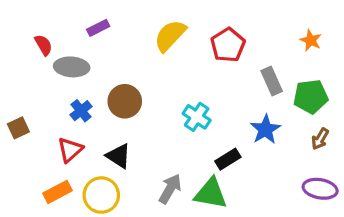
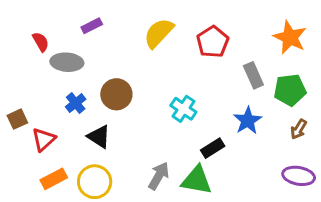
orange star: (311, 40) -> (290, 37), size x1.6
red triangle: (70, 150) -> (44, 139), moved
black triangle: (118, 156) -> (99, 137), moved

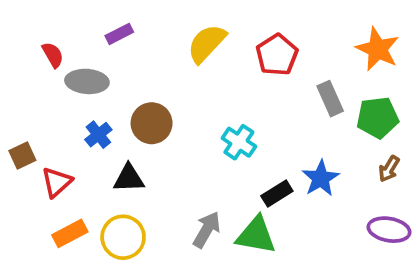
blue star: (248, 120) -> (321, 178), moved
black triangle: (99, 137) -> (129, 178), turned -35

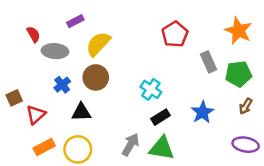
yellow semicircle: (207, 43) -> (98, 44), moved
black rectangle: (277, 194) -> (160, 117), moved

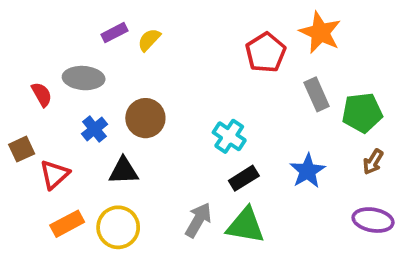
orange star: (238, 31) -> (320, 33), moved
red semicircle: (33, 34) -> (42, 94), moved
yellow semicircle: (98, 44) -> (149, 40), moved, size x0.6

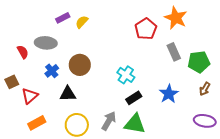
yellow circle: (118, 227) -> (77, 125), moved

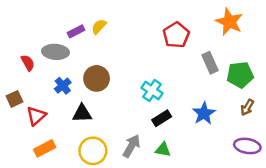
purple rectangle: (63, 18) -> (76, 31), moved
orange star: (176, 18) -> (229, 22), moved
green triangle: (135, 124) -> (163, 150), size x0.6

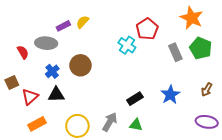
green pentagon: (240, 75) -> (201, 48), moved, turned 30
cyan cross: (152, 90) -> (127, 45), moved
black triangle: (82, 113) -> (56, 95), moved

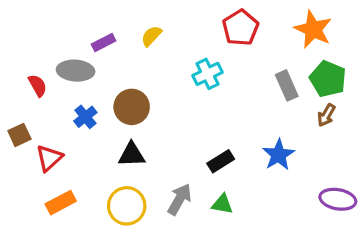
yellow semicircle: (82, 22) -> (151, 36), moved
red pentagon: (147, 29) -> (240, 28), moved
cyan cross: (127, 45) -> (207, 74), turned 30
brown arrow: (207, 90) -> (326, 115), moved
black triangle: (56, 95) -> (132, 155), moved

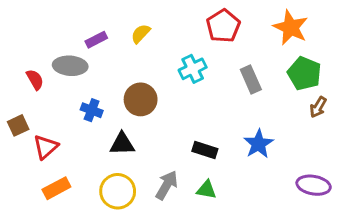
gray rectangle: (287, 85) -> (251, 80), moved
brown circle: (132, 107) -> (141, 99), moved
brown arrow: (326, 115) -> (318, 107), moved
blue cross: (85, 117) -> (92, 110), moved, turned -30
black rectangle: (221, 161) -> (205, 150), turned 50

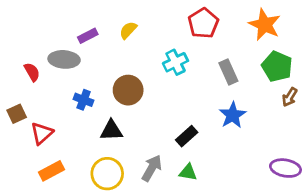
blue star: (258, 144) -> (233, 115), moved
black rectangle: (205, 150) -> (187, 136), turned -60

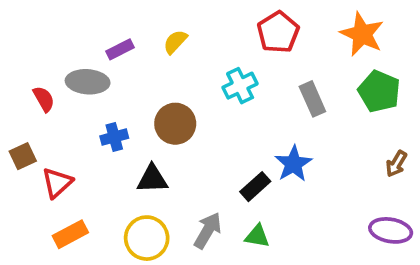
brown arrow: (290, 97) -> (396, 164), moved
blue cross: (84, 100) -> (114, 137), turned -36
blue star: (233, 115) -> (293, 164), moved

